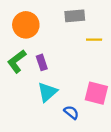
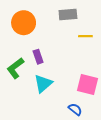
green L-shape: (17, 61) -> (15, 68), moved
blue semicircle: (71, 112) -> (75, 109), moved

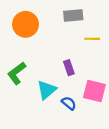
purple rectangle: (38, 57) -> (69, 68), moved
blue semicircle: (75, 109) -> (69, 103), moved

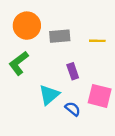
gray rectangle: (73, 15) -> (60, 36), moved
green L-shape: (17, 73) -> (19, 63), moved

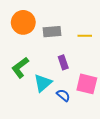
green L-shape: (19, 63) -> (20, 68), moved

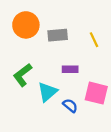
yellow line: (85, 36) -> (94, 40), turned 64
purple rectangle: (63, 62) -> (70, 69), turned -72

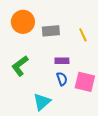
cyan triangle: (47, 92) -> (42, 102), moved
blue semicircle: (70, 106) -> (62, 79), moved, turned 32

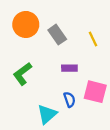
gray rectangle: (51, 31) -> (57, 35), turned 60
blue semicircle: (62, 79) -> (69, 100), moved

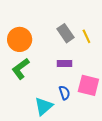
orange circle: (26, 24) -> (20, 39), moved
gray rectangle: (57, 35) -> (66, 33), moved

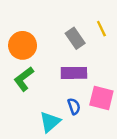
yellow line: (86, 36) -> (101, 29), moved
purple rectangle: (64, 63) -> (74, 73), size x1.5

